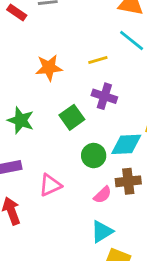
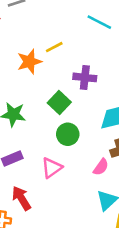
yellow line: (98, 60) -> (54, 47), moved
green circle: (94, 156) -> (68, 134), moved

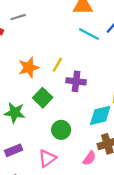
yellow line: (54, 47) -> (57, 65), moved, turned -32
green square: (59, 102) -> (43, 98), moved

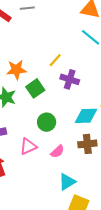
orange star: (29, 67) -> (16, 70), moved
pink semicircle: (89, 158) -> (57, 151), moved

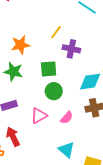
green square: (35, 88) -> (49, 69), moved, turned 36
cyan triangle: (67, 182) -> (66, 150), moved, turned -42

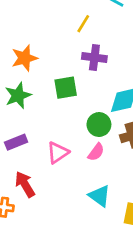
yellow line: (56, 32) -> (83, 24), moved
green star: (13, 72) -> (18, 95), turned -30
green circle: (54, 91) -> (99, 125), moved

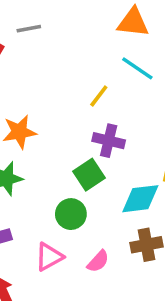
green square: (66, 88) -> (89, 175), moved, turned -30
green circle: (99, 125) -> (71, 214), moved

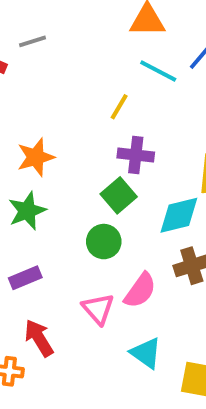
pink triangle: (49, 257) -> (98, 309), moved, turned -36
pink semicircle: (98, 261) -> (140, 290), size x1.4

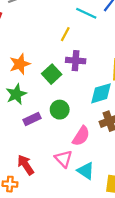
green square: (119, 195) -> (52, 74), moved
purple rectangle: (25, 278) -> (32, 119), moved
pink triangle: (98, 309) -> (64, 159), moved

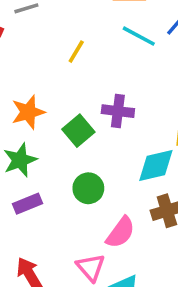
yellow line: (65, 34) -> (76, 52), moved
purple rectangle: (32, 119) -> (28, 204), moved

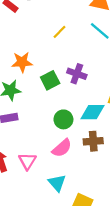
green circle: (88, 188) -> (63, 119), moved
pink triangle: (91, 267) -> (27, 161), moved

